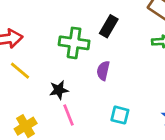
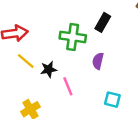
black star: (59, 90) -> (49, 69), moved
pink line: (69, 115) -> (68, 86), moved

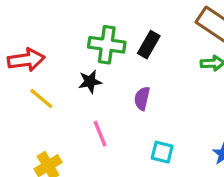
green cross: (73, 37) -> (107, 45), moved
black star: (49, 69) -> (90, 82), moved

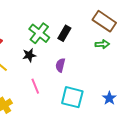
green cross: (107, 45) -> (39, 33), turned 30
cyan square: (162, 152) -> (72, 97), size x1.6

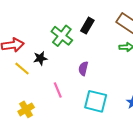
black rectangle: (64, 33) -> (87, 26), moved
black star: (29, 55) -> (40, 58), moved

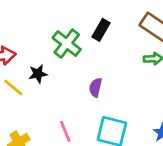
pink line: (58, 90) -> (65, 131), moved

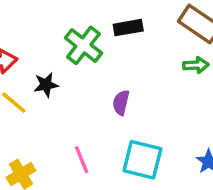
black rectangle: (101, 30) -> (128, 28), turned 50

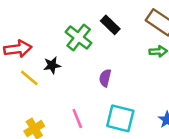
black rectangle: (128, 28) -> (110, 25), turned 54

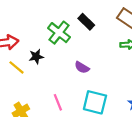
purple semicircle: (105, 78) -> (82, 67), turned -72

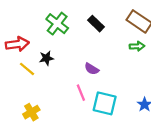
green cross: (59, 33) -> (57, 24), moved
pink line: (58, 102) -> (81, 93), moved

